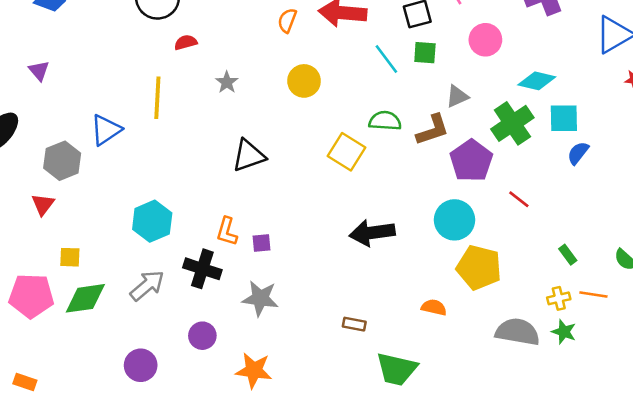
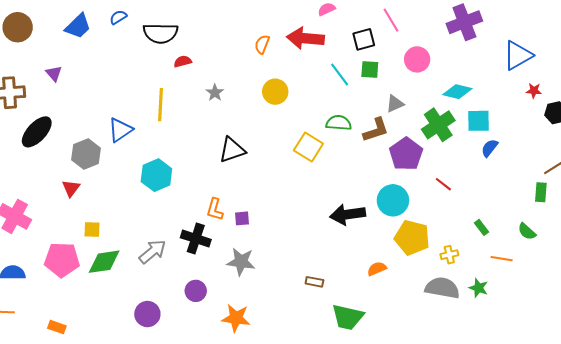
purple triangle: (39, 71) -> (54, 74), moved
cyan hexagon: (152, 221) -> (156, 175), moved
black arrow: (372, 233) -> (348, 214), moved
yellow cross: (559, 298) -> (449, 255), moved
orange semicircle: (434, 307) -> (377, 269), turned -36

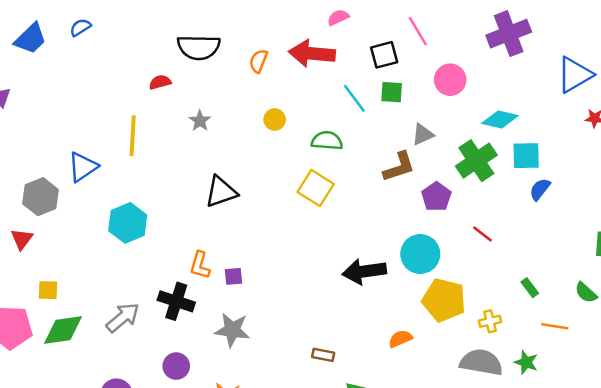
black semicircle: (160, 33) -> (199, 47), moved
yellow circle: (275, 92) -> (275, 120), size x0.7
green semicircle: (339, 123) -> (327, 141), moved
purple pentagon: (406, 154) -> (436, 197), size x0.7

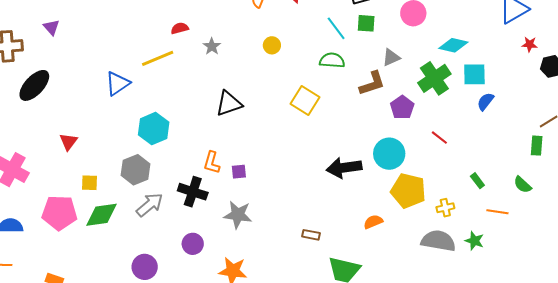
red semicircle: (160, 82) -> (180, 28), moved
yellow line: (133, 136) -> (158, 58), turned 64
green semicircle: (327, 141) -> (332, 60), moved
gray hexagon: (41, 197) -> (136, 170), moved

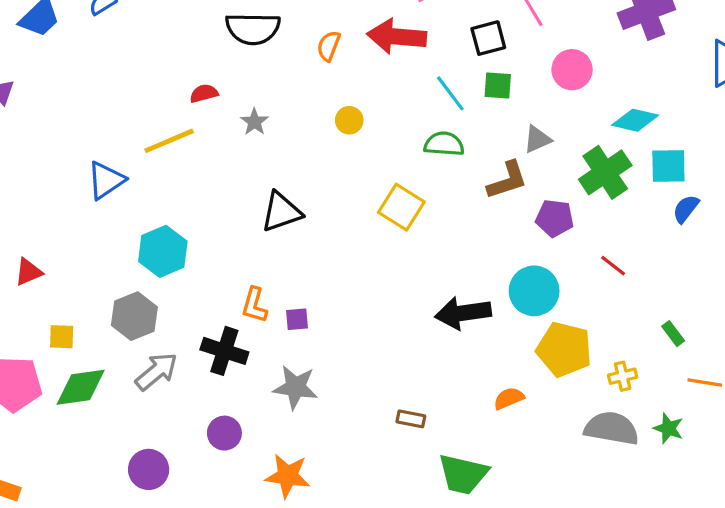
purple pentagon: (402, 107) -> (555, 218), turned -30
red triangle: (68, 142) -> (28, 272), turned 30

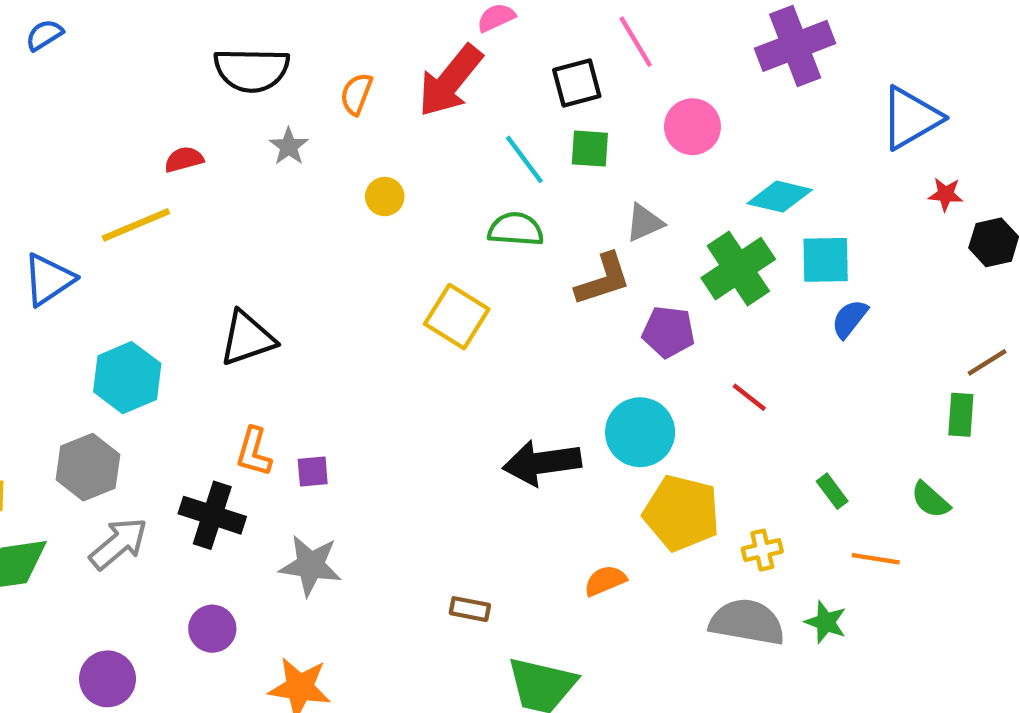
red arrow: (397, 36) -> (450, 81), turned -56
gray star: (254, 122) -> (289, 146), moved
black triangle: (281, 212) -> (247, 338), moved

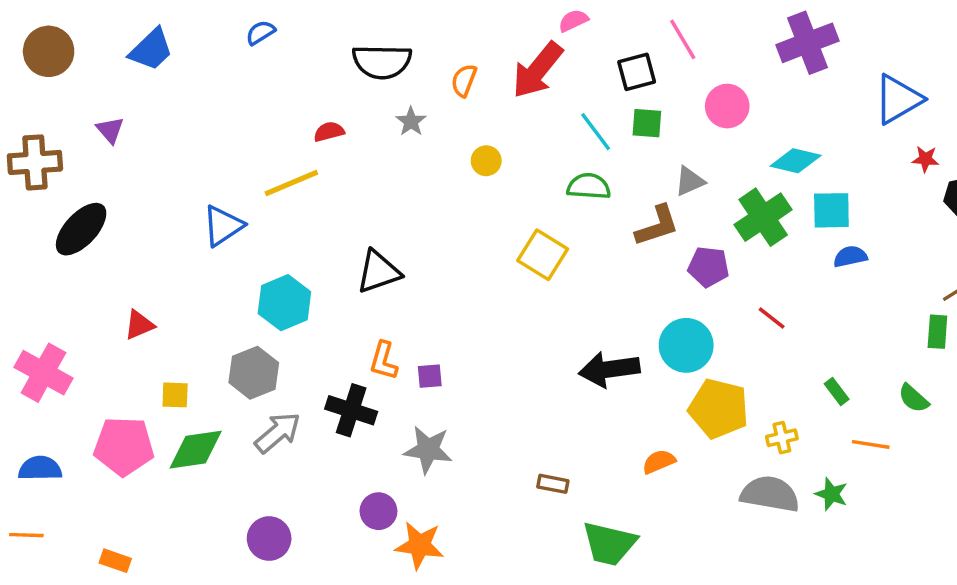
blue semicircle: (44, 35) -> (261, 33), moved
blue semicircle: (850, 319) -> (850, 256), turned 40
purple circle: (212, 629) -> (378, 511), moved

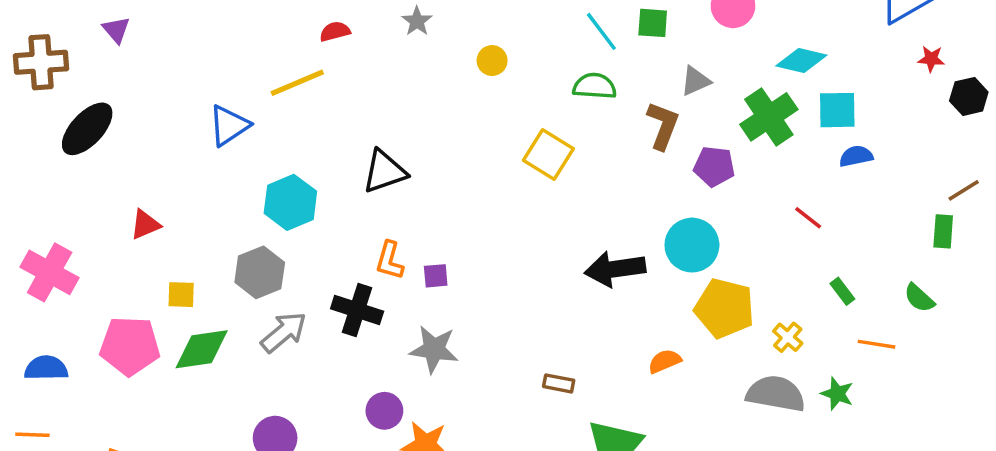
brown L-shape: (657, 226) -> (663, 125), turned -51
red line: (772, 318) -> (808, 218), moved
yellow cross: (782, 438) -> (788, 337), turned -36

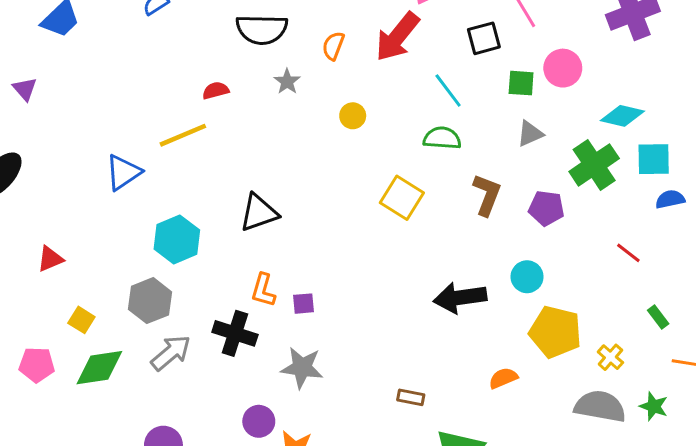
green square: (653, 23) -> (521, 83), moved
brown L-shape: (663, 125) -> (487, 195), moved
cyan circle: (692, 245) -> (527, 277), size x0.7
yellow square: (181, 295) -> (81, 320), turned 30
pink pentagon: (130, 346) -> (37, 365), size x0.7

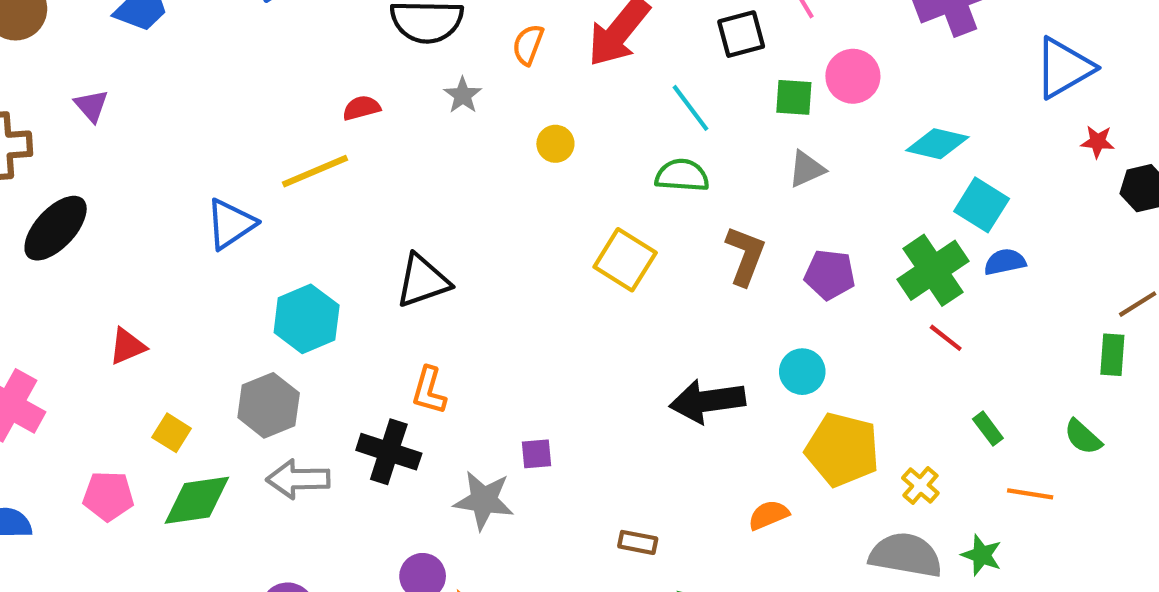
cyan square: (654, 159) -> (982, 205), turned 33
green cross: (594, 165) -> (933, 270), moved
purple square: (304, 304) -> (536, 454), moved
gray arrow: (171, 353) -> (298, 479), turned -141

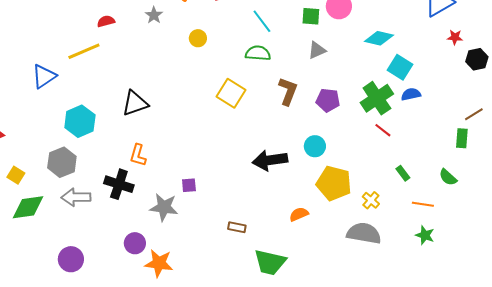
green star: (982, 555) -> (425, 235), moved

